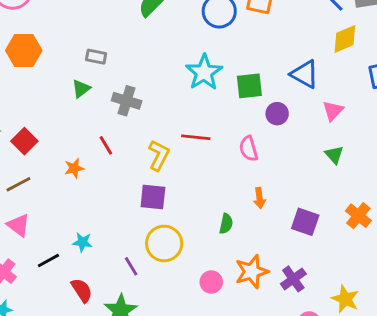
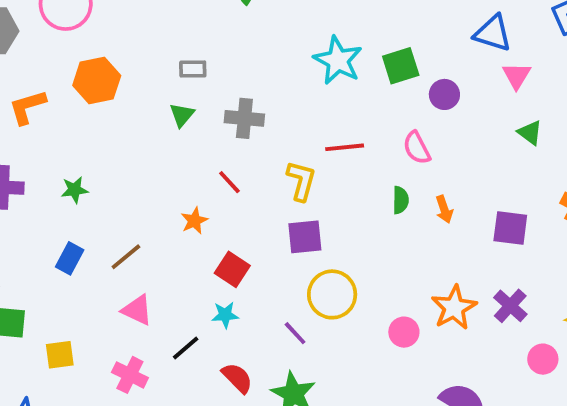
blue triangle: (305, 74) -> (493, 33), moved
red square: (24, 141) -> (232, 269), moved
green semicircle: (226, 224) -> (400, 200), moved

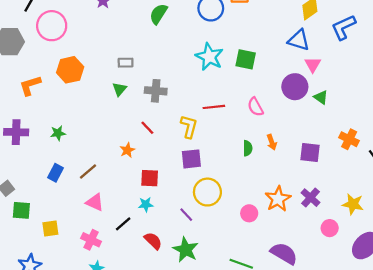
green square: (401, 66) -> (246, 59), turned 30
purple circle: (444, 94) -> (295, 87), moved, size x1.5
green semicircle: (400, 200) -> (248, 148), moved
red square: (232, 269) -> (150, 178), turned -30

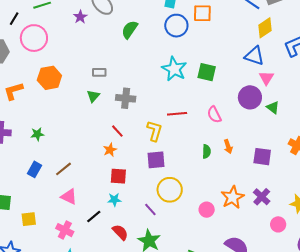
orange star: (127, 150) -> (110, 150), moved

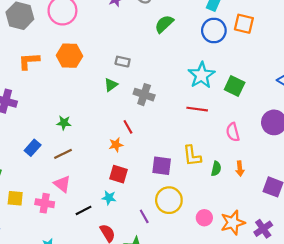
red line: (177, 114) -> (197, 109), moved
yellow L-shape: (155, 131) -> (192, 156), moved, turned 145
green star: (37, 134) -> (64, 123), moved
pink circle: (207, 210) -> (204, 218), moved
pink cross: (65, 230) -> (45, 203), moved, turned -30

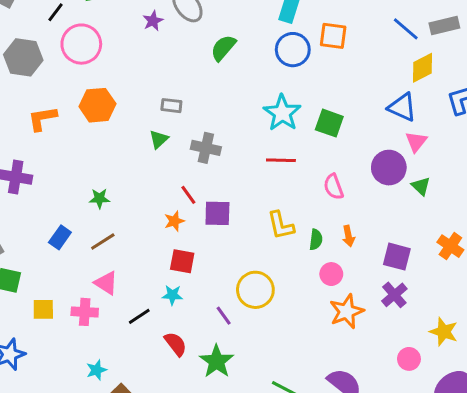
purple square: (162, 166) -> (217, 213), moved
pink circle: (204, 218) -> (331, 274), moved
purple cross: (263, 229) -> (394, 295), moved

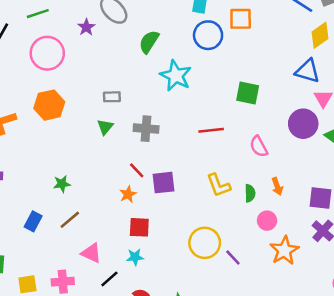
pink circle: (81, 44) -> (47, 53), moved
cyan star: (282, 113) -> (176, 76), moved
pink triangle: (106, 283) -> (91, 253), moved
purple line: (224, 316) -> (233, 257), moved

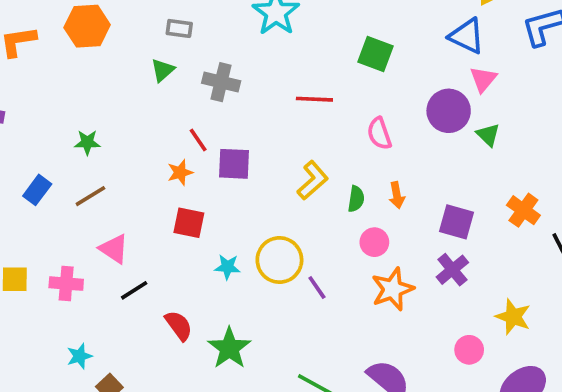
yellow L-shape: (219, 185) -> (313, 180), turned -120
cyan star: (135, 257) -> (227, 267), moved

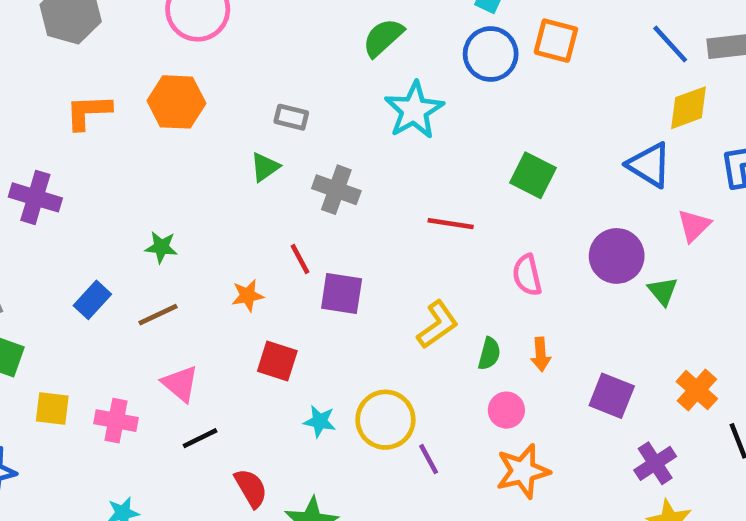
pink triangle: (483, 79) -> (694, 226), moved
orange star: (180, 172) -> (248, 296), moved
purple cross: (452, 270) -> (655, 463), moved

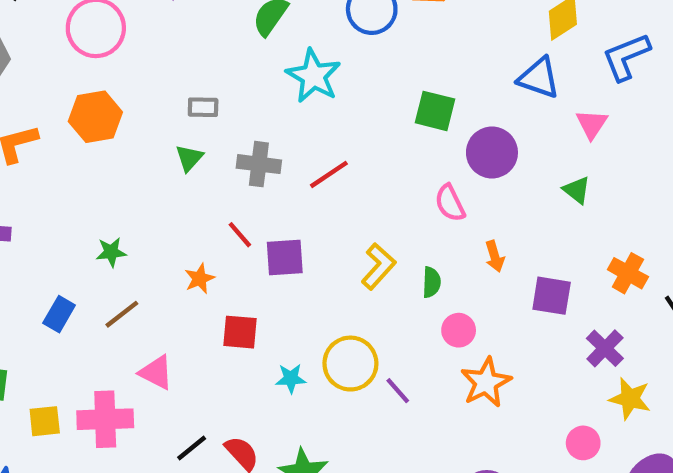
red line: (451, 224) -> (329, 174), moved, turned -30
purple circle: (617, 256) -> (492, 153), moved
orange arrow: (541, 354) -> (495, 256), moved
pink cross: (116, 421) -> (105, 419), size x1.4
black line: (200, 438) -> (192, 448), moved

